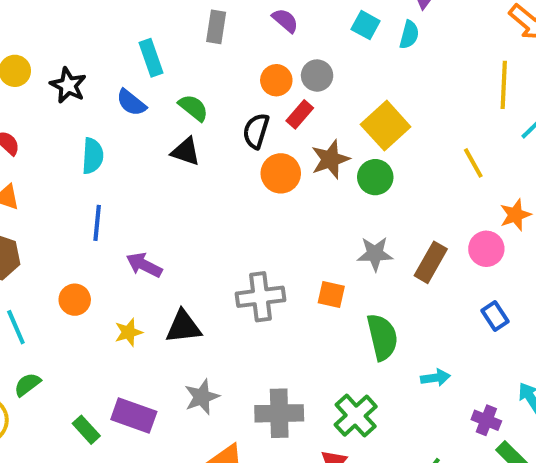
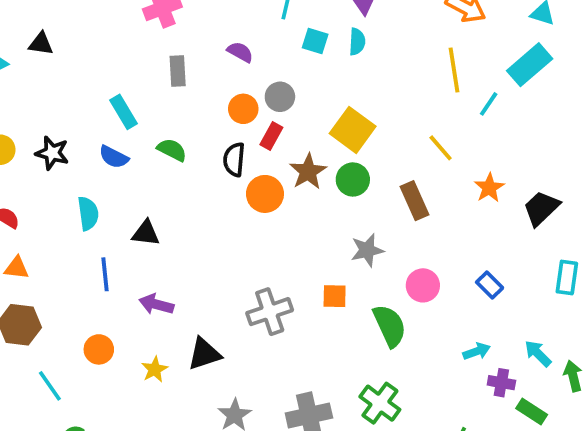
black triangle: (186, 151) -> (146, 233), moved
pink circle: (486, 249) -> (423, 285), moved
brown rectangle: (431, 262) -> (415, 201), moved, turned -42
cyan arrow: (435, 378) -> (477, 351), moved

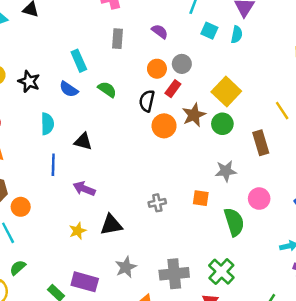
gray cross: (270, 312) -> (157, 203), size x0.6
orange circle: (99, 349) -> (21, 207), moved

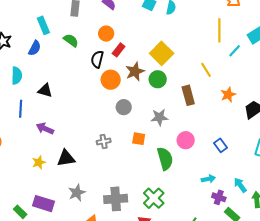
gray circle: (182, 64) -> (124, 107), moved
blue semicircle: (69, 89) -> (35, 48), turned -98
green semicircle: (107, 89) -> (71, 40), moved

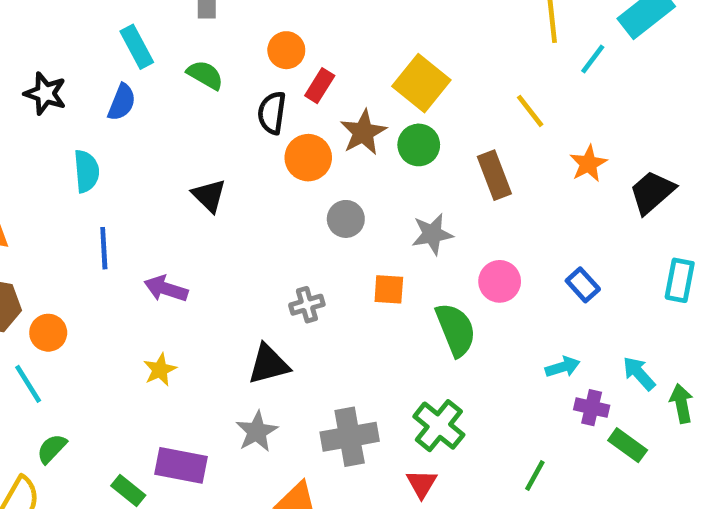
black triangle: (45, 91) -> (209, 196), moved, turned 35
black triangle: (66, 158) -> (269, 364), moved

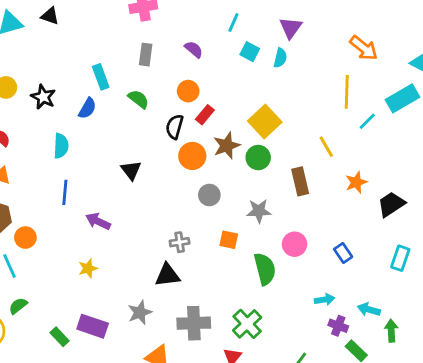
black triangle: (269, 364) -> (168, 275), moved
cyan arrow: (639, 373) -> (369, 309), turned -40

